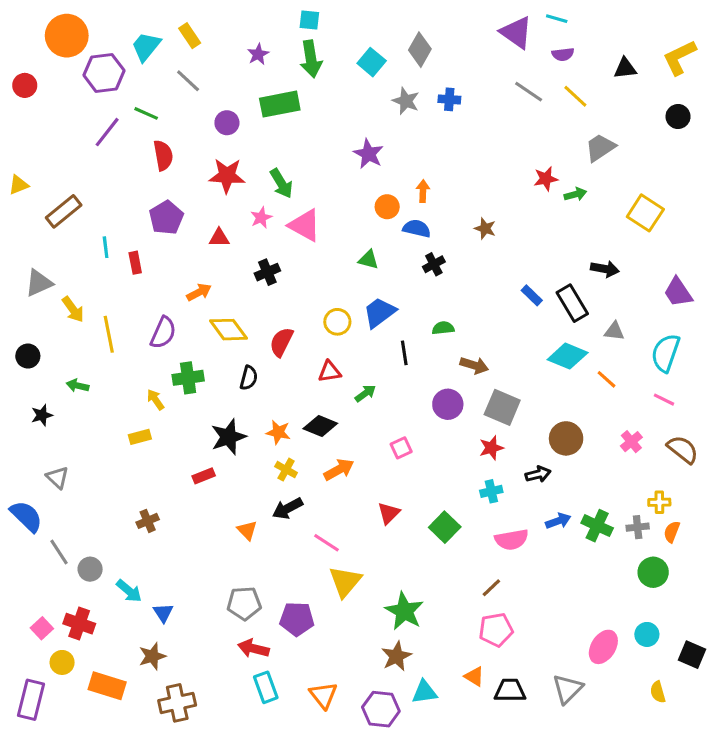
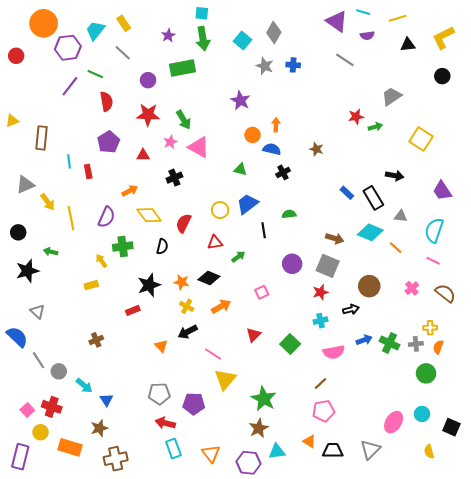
yellow line: (575, 96) -> (398, 18), moved, turned -60
brown rectangle: (64, 211) -> (42, 138), turned -45
brown arrow: (474, 365) -> (335, 238), moved
black star: (42, 415) -> (27, 271), size x1.6

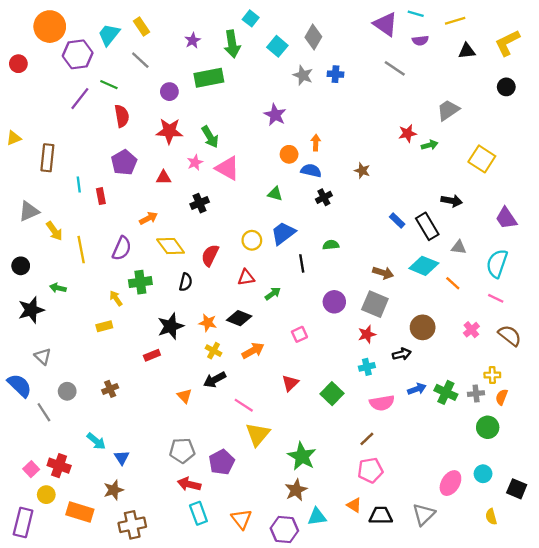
cyan square: (202, 13) -> (251, 18), moved, turned 32
gray circle: (59, 371) -> (67, 391), moved
purple pentagon: (194, 404) -> (222, 462), turned -30

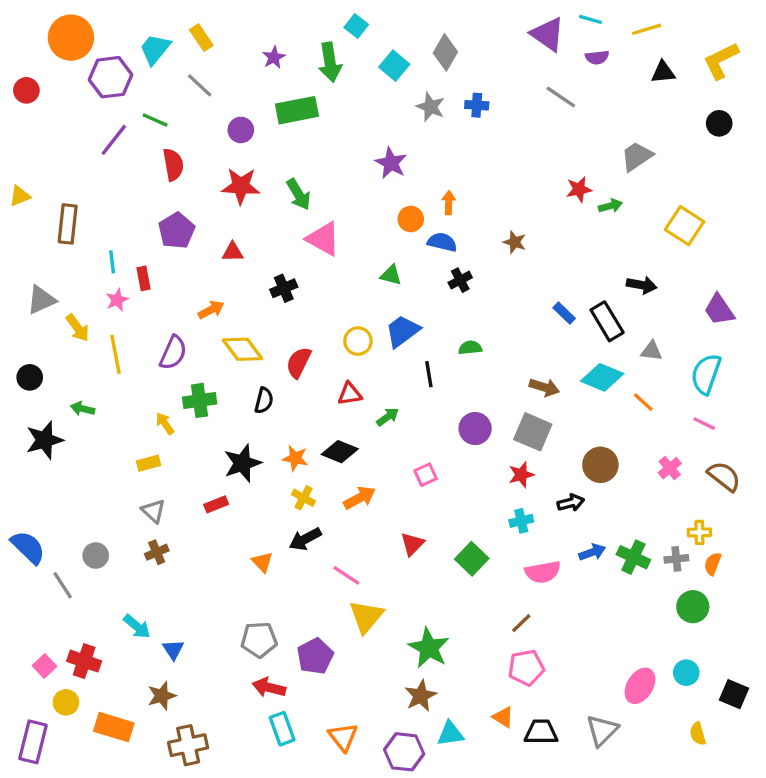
pink star: (195, 162) -> (117, 300), moved
gray triangle: (43, 356) -> (153, 511), moved

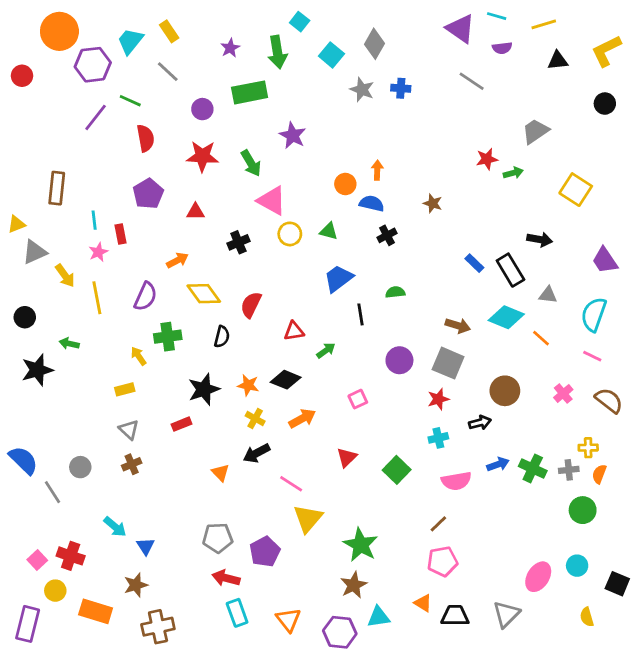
purple star: (391, 163) -> (293, 135), moved
yellow triangle: (20, 196) -> (16, 224), moved
yellow circle: (358, 341) -> (290, 234), moved

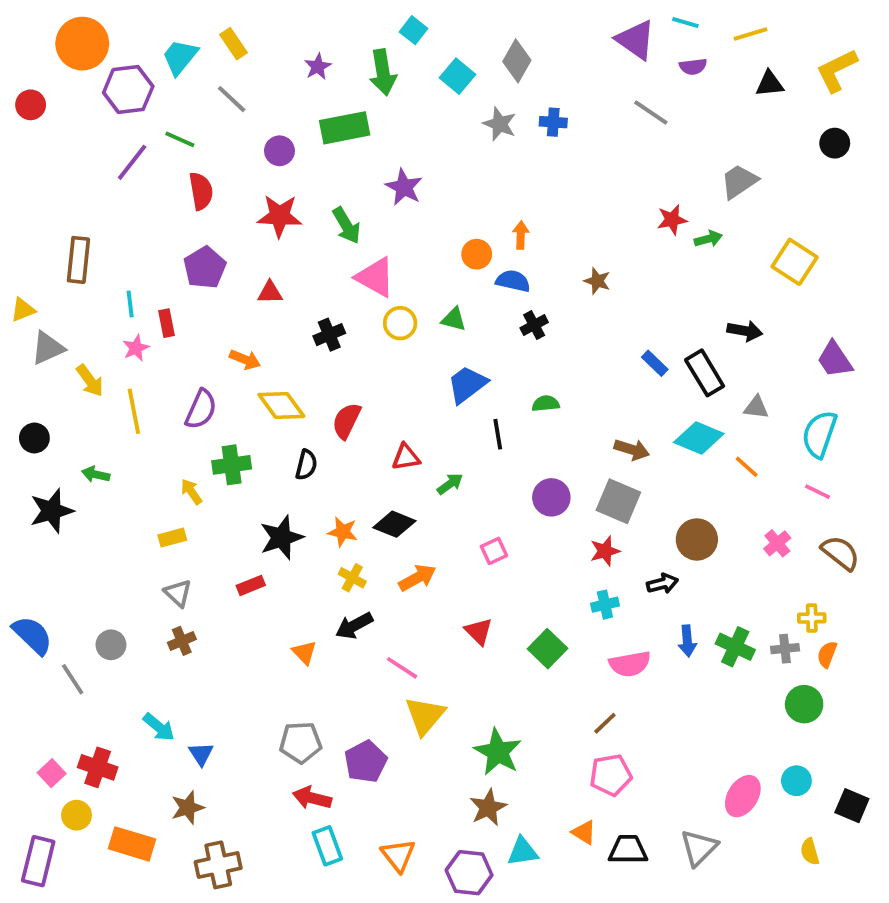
orange arrow: (177, 260) -> (245, 359), turned 50
red triangle: (347, 457) -> (479, 631), turned -30
blue arrow: (498, 464) -> (687, 641), turned 105

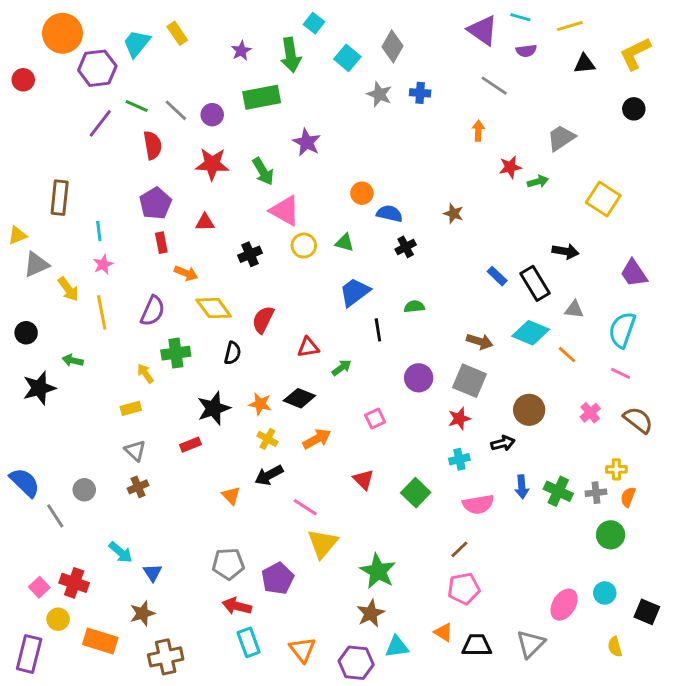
gray line: (232, 99) -> (176, 110), moved
orange arrow: (521, 235) -> (478, 131), moved
red rectangle: (167, 323) -> (161, 243), moved

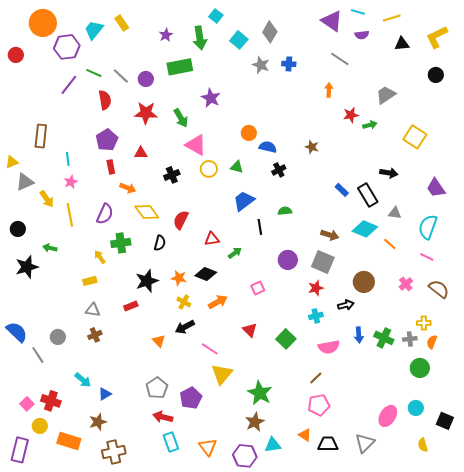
gray triangle: (135, 451) -> (93, 310), turned -35
gray pentagon: (228, 564) -> (157, 388), turned -30
blue triangle: (153, 573) -> (105, 394), turned 32

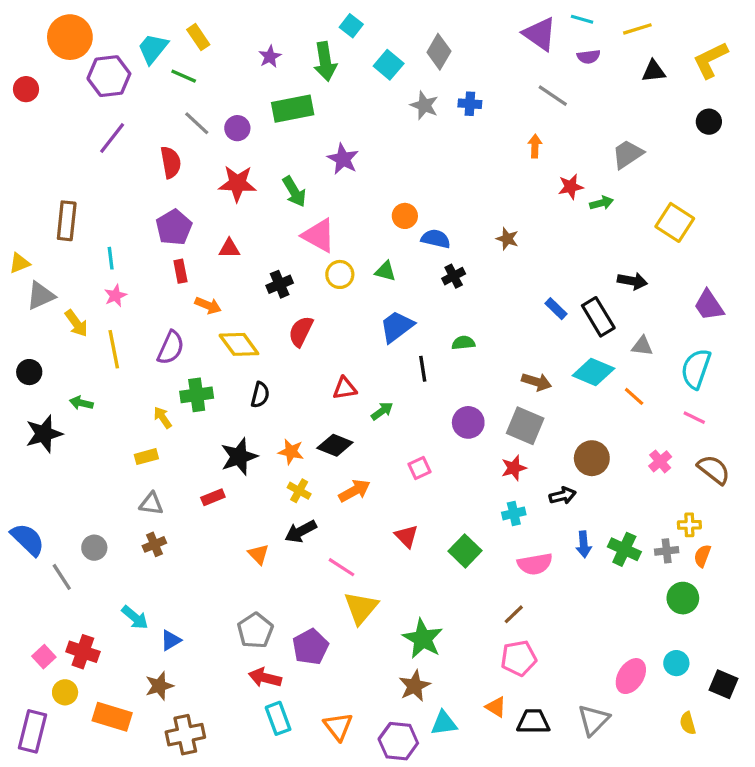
green line: (94, 73) -> (184, 76), moved
red semicircle: (181, 220) -> (301, 331), moved

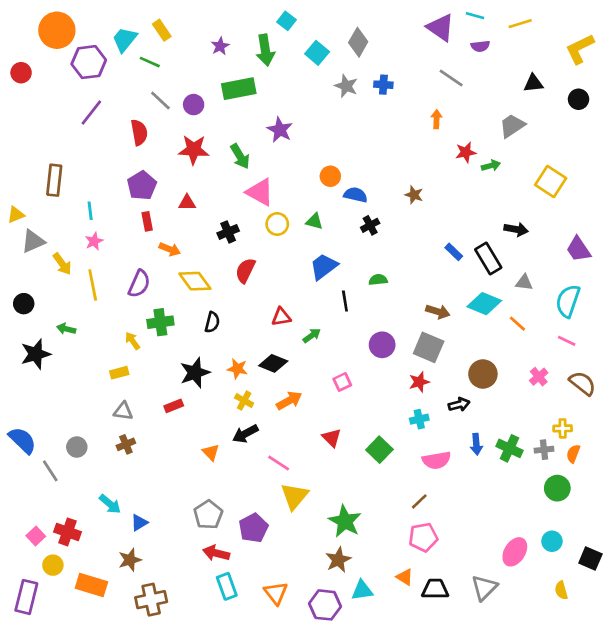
black triangle: (654, 71) -> (533, 83), moved

